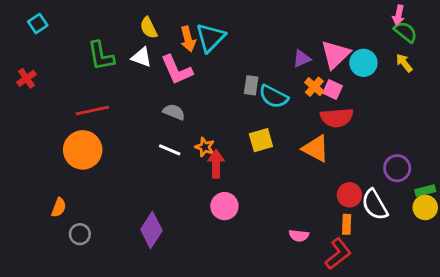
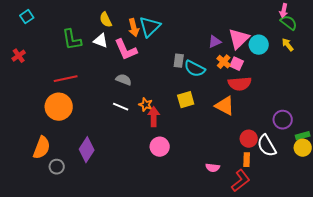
orange semicircle: (59, 207) -> (42, 148), size x1.6
purple diamond: (151, 230) -> (87, 150), moved

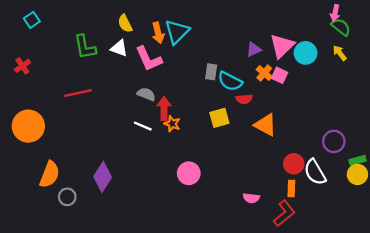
red semicircle: (240, 84) -> (244, 99), moved, size x0.6
orange circle: (59, 107) -> (28, 126), moved
red arrow: (154, 117) -> (164, 108), moved

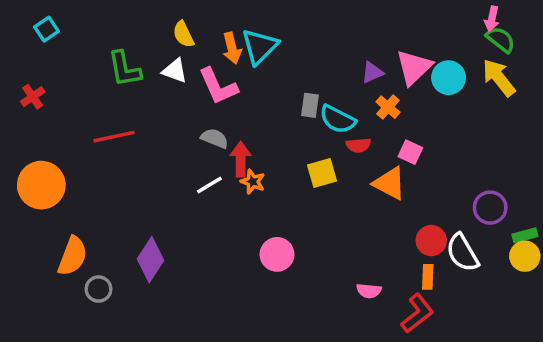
yellow arrow: (340, 53) -> (499, 78), size x1.6
pink square: (280, 75) -> (410, 152), moved
white line: (143, 126) -> (209, 185), turned -54

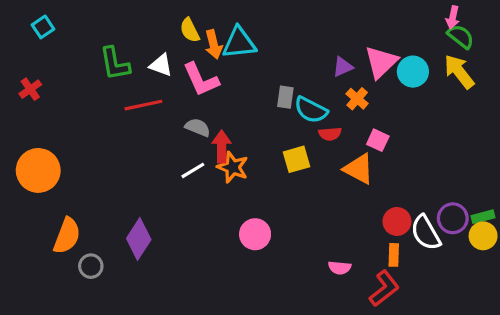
yellow semicircle: (183, 34) -> (190, 30), moved
cyan triangle: (260, 46) -> (239, 43), turned 39
red line: (114, 137) -> (143, 105), moved
orange star: (253, 182) -> (233, 167), size x1.4
purple circle: (490, 208) -> (453, 218), moved

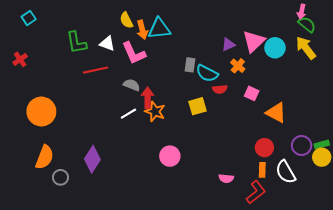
orange triangle: (359, 169) -> (276, 113), moved
orange circle: (38, 170) -> (41, 111), moved
white semicircle: (426, 233) -> (286, 172), moved

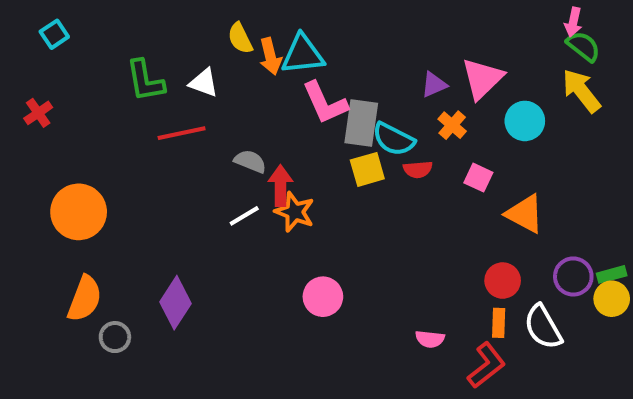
cyan circle: (275, 48) -> (525, 121), moved
pink L-shape: (134, 53) -> (325, 103), moved
gray rectangle: (190, 65) -> (361, 123), size x1.6
yellow square: (197, 106) -> (367, 169), moved

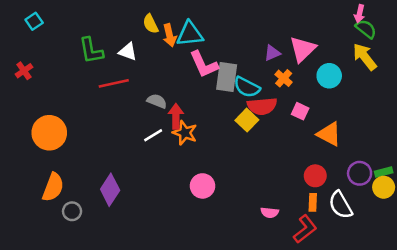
yellow square: (367, 169) -> (247, 120), moved, turned -30
red semicircle: (418, 169) -> (262, 106), size x1.6

